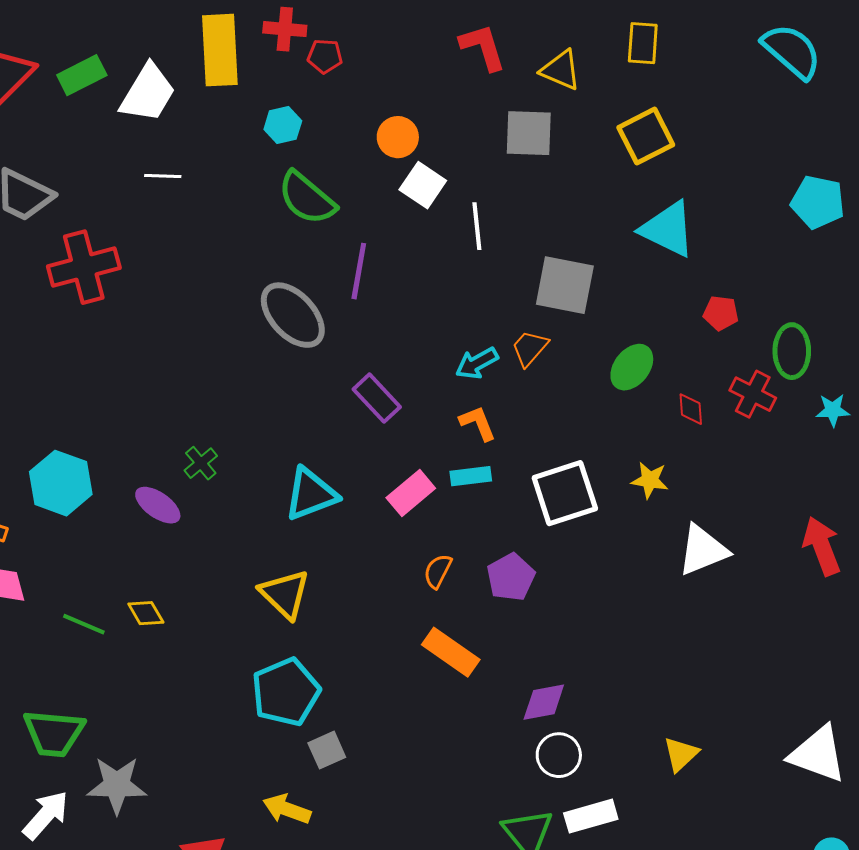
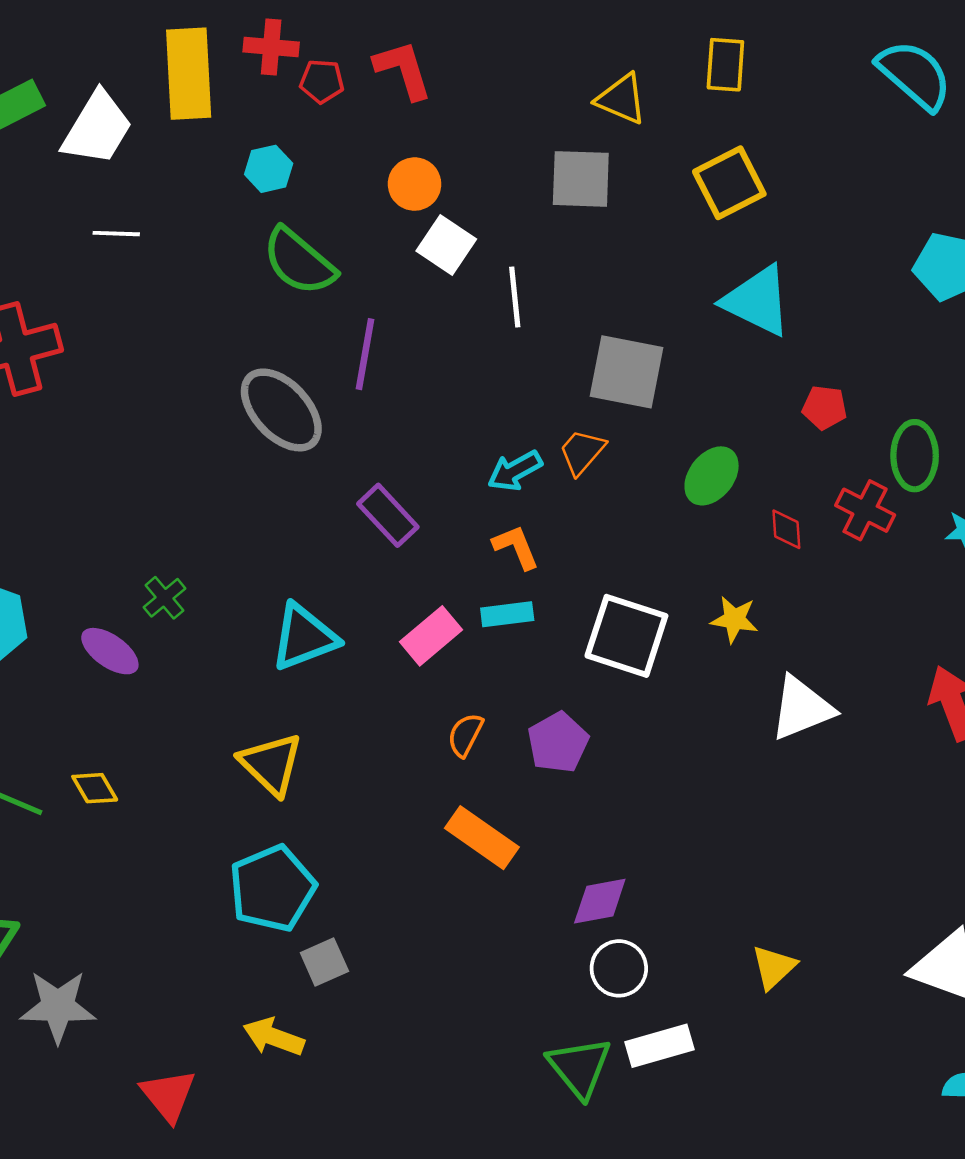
red L-shape: (483, 47) -> (403, 70), moved
white square: (565, 493) -> (626, 636), turned 36

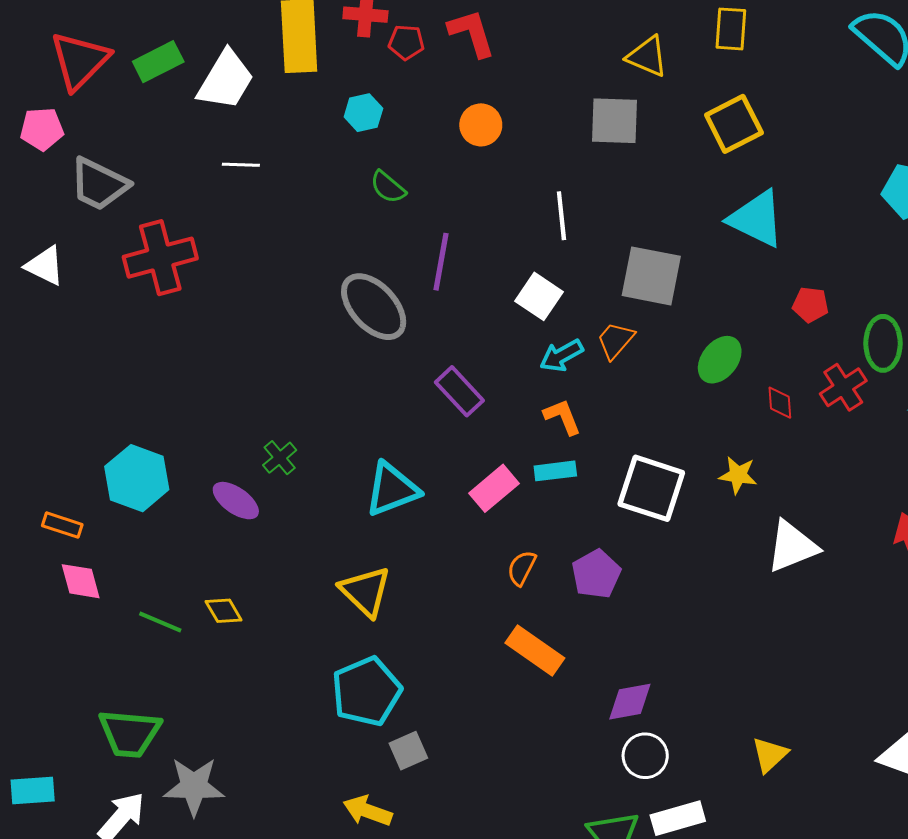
white square: (446, 245) -> (539, 296), moved
green semicircle: (299, 261) -> (388, 187), size x0.6
red cross: (865, 510) -> (843, 387), turned 30

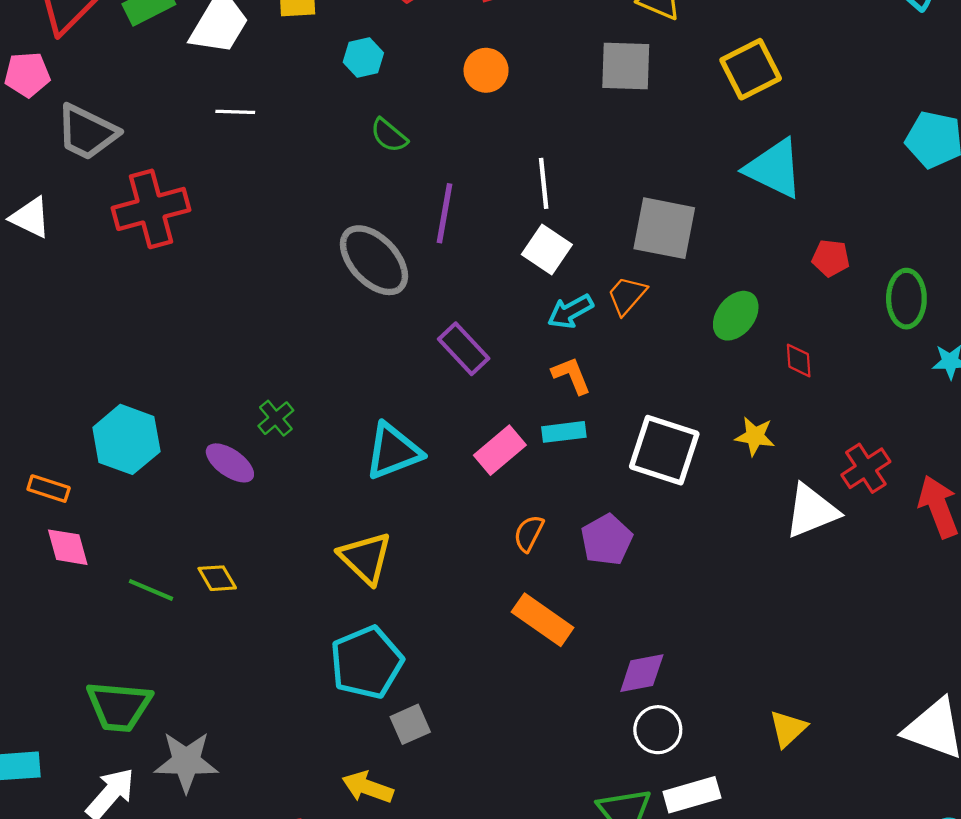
white line: (561, 216) -> (544, 183), moved
red cross: (843, 387) -> (866, 468), moved

